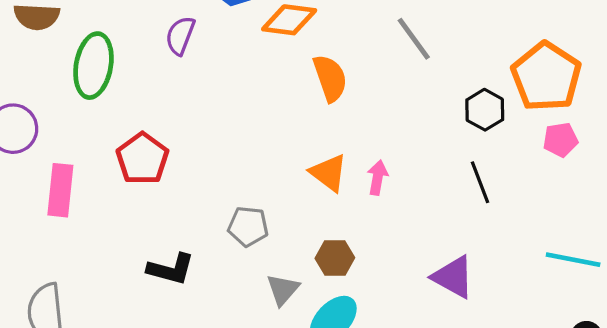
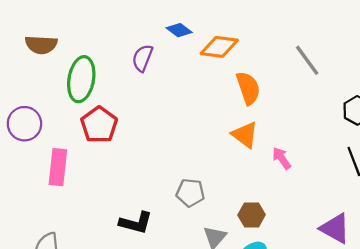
red pentagon: (142, 159) -> (99, 125), moved
orange triangle: (329, 173) -> (245, 135), moved
pink arrow: (377, 178) -> (282, 158), turned -45

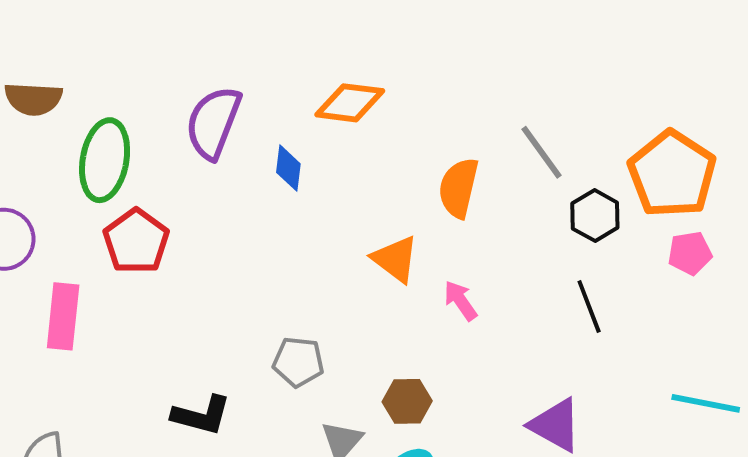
blue diamond: (179, 30) -> (288, 168), moved, turned 60
purple semicircle: (142, 58) -> (213, 123), size x1.5
gray line: (307, 60) -> (542, 152), moved
orange semicircle: (248, 88) -> (459, 188), moved, turned -148

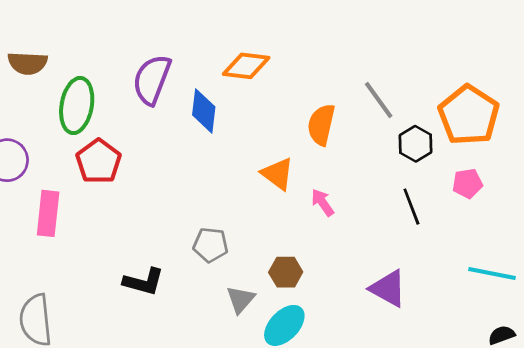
blue diamond: (288, 168) -> (204, 111), size x1.4
pink pentagon: (690, 253) -> (467, 183), moved

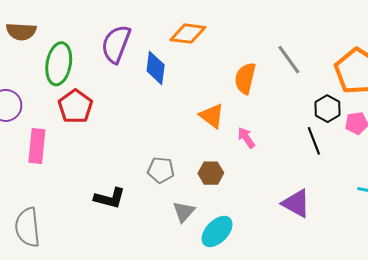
black hexagon: (415, 144) -> (327, 109), moved
brown hexagon: (286, 272) -> (211, 173), moved

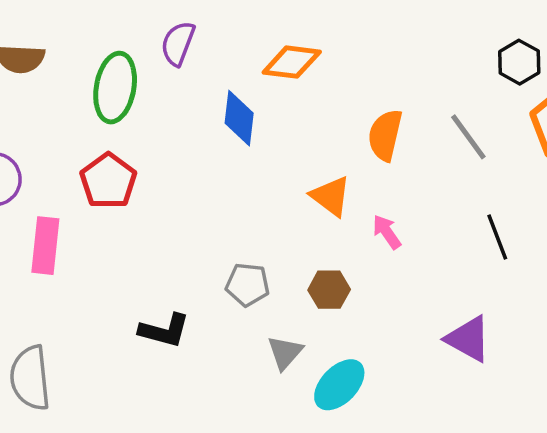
purple semicircle: (116, 44) -> (178, 43), moved, size x0.7
gray line: (289, 60) -> (468, 137), moved
green ellipse: (59, 64) -> (115, 88), moved
black hexagon: (327, 109) -> (519, 62), moved

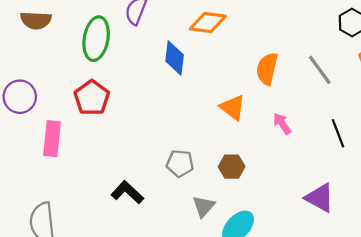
pink arrow: (387, 232) -> (282, 124), moved
black L-shape: (164, 330) -> (127, 192), turned -152

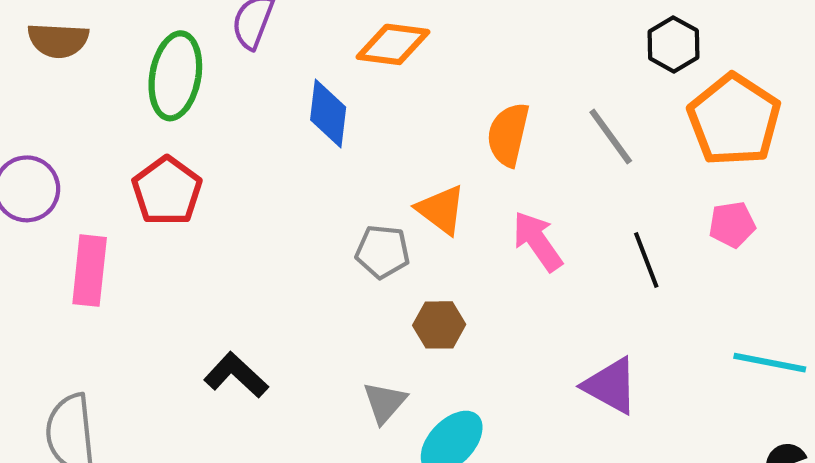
pink arrow: (282, 124) -> (537, 241), size x1.4
gray pentagon: (180, 163) -> (383, 252), moved

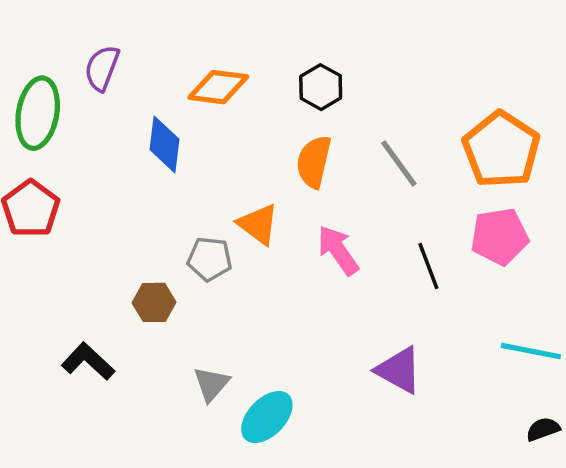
black hexagon: (673, 44) -> (321, 87), moved
pink pentagon: (732, 224) -> (500, 236), size x1.5
brown hexagon: (439, 325) -> (154, 302), moved

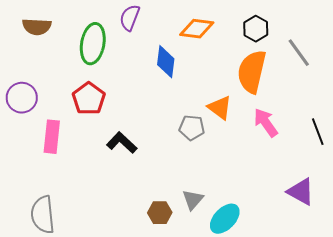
orange semicircle: (314, 162) -> (252, 72), size x1.4
gray line: (399, 163) -> (299, 53), moved
brown hexagon: (154, 302) -> (160, 213), moved
black L-shape: (88, 361) -> (122, 143), moved

